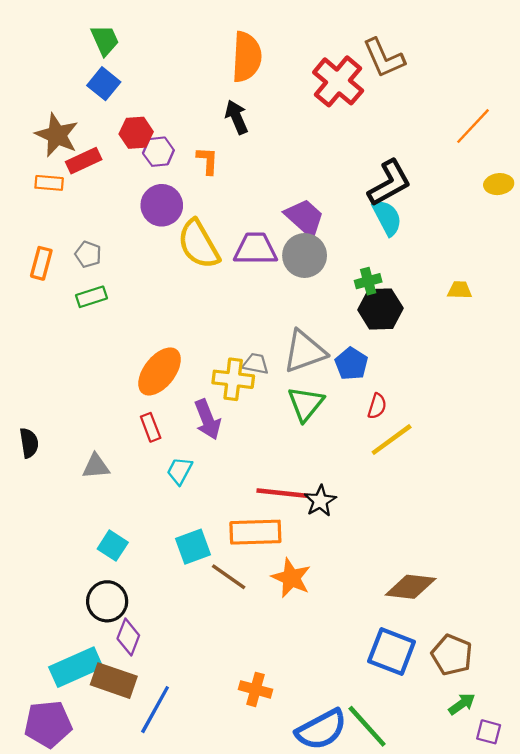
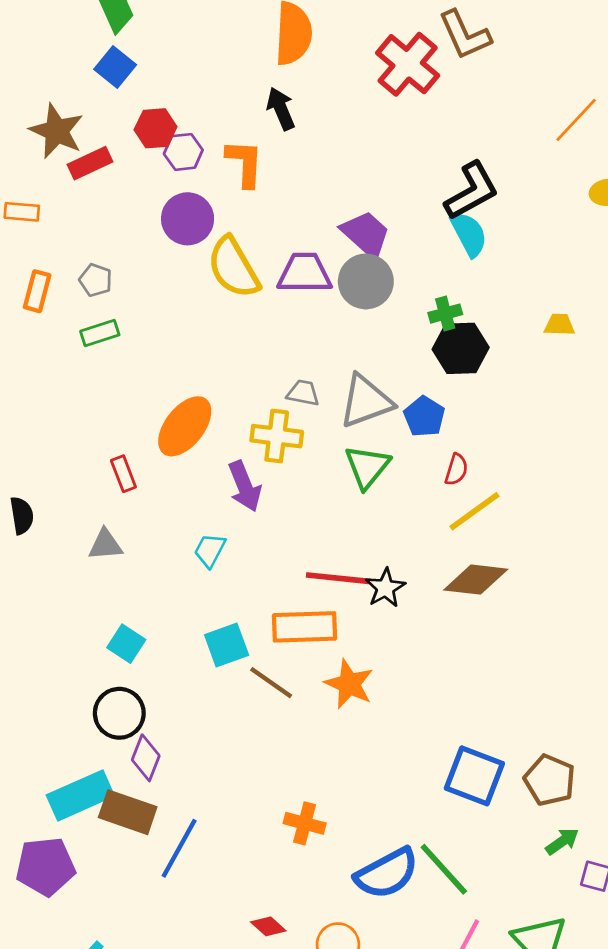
orange L-shape: (207, 161) -> (245, 163), size x1.4
orange rectangle: (49, 183) -> (22, 212), moved
gray trapezoid: (255, 364) -> (303, 393), moved
red rectangle: (151, 427) -> (123, 474), moved
brown diamond: (411, 587) -> (476, 580), moved

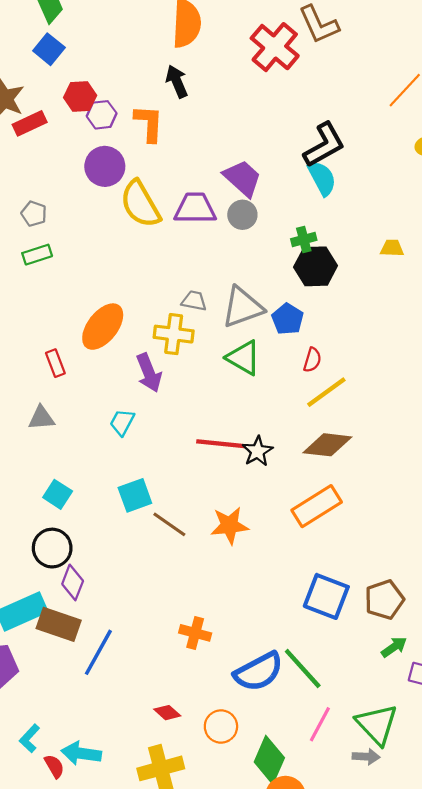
gray circle: (366, 281) -> (242, 215), size x0.7
green triangle: (367, 467) -> (244, 358), turned -39
orange rectangle: (305, 627) -> (317, 506), moved, turned -30
orange star: (349, 684) -> (230, 525), turned -30
brown pentagon: (550, 780) -> (384, 600), turned 30

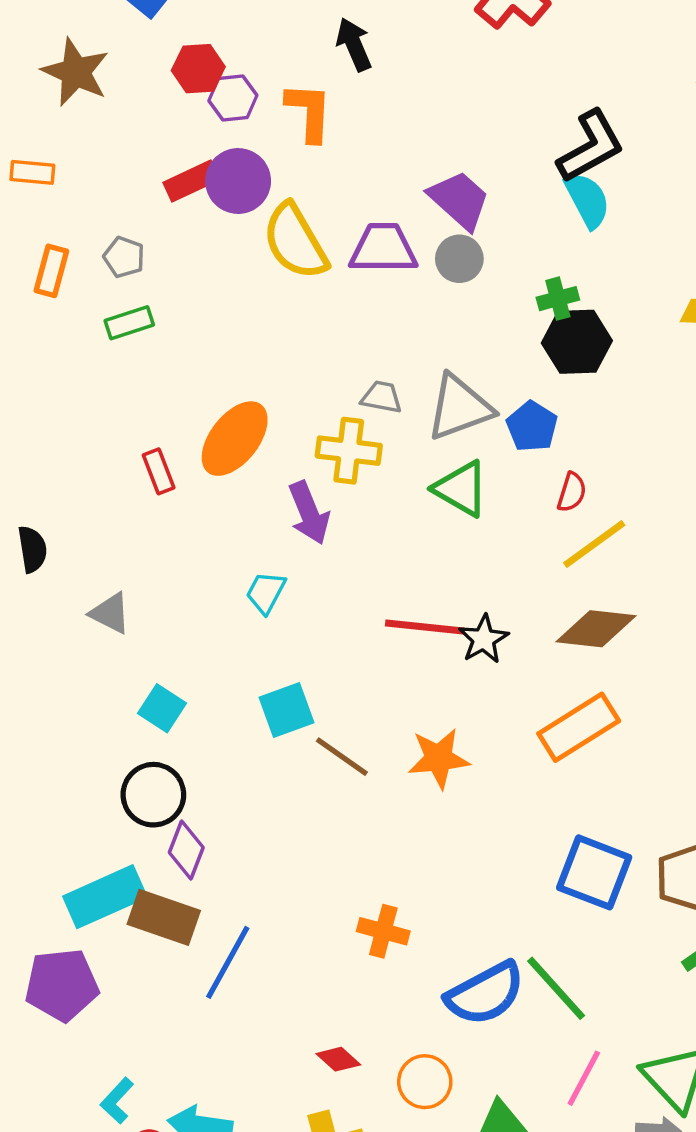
red rectangle: (30, 123) -> (191, 181), moved
red rectangle: (55, 363) -> (159, 471), moved
gray triangle: (41, 418) -> (110, 613), moved, turned 32

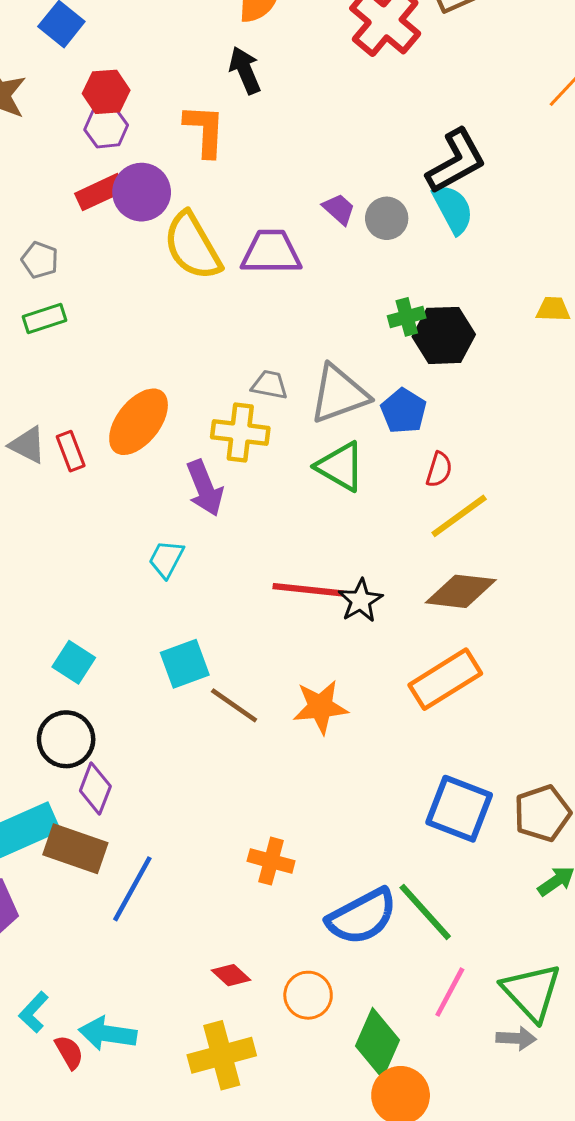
purple hexagon: (233, 98) -> (106, 127), moved
purple trapezoid: (459, 200) -> (339, 209), size x0.6
gray circle: (459, 259) -> (387, 218), moved
green cross: (558, 299) -> (407, 317), moved
gray triangle: (110, 613) -> (28, 445), moved

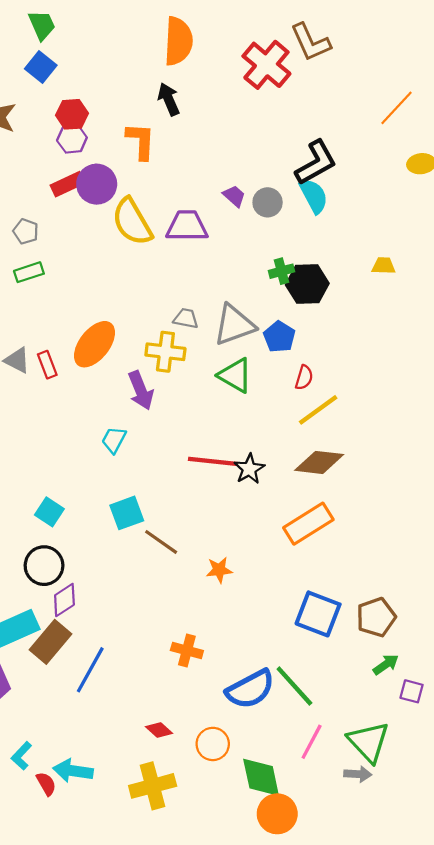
orange star: (320, 707) -> (219, 570), moved, size x0.7
purple diamond: (95, 789) -> (64, 600), turned 36
brown rectangle: (75, 849) -> (50, 642), turned -69
green diamond: (377, 1043) -> (261, 777), turned -36

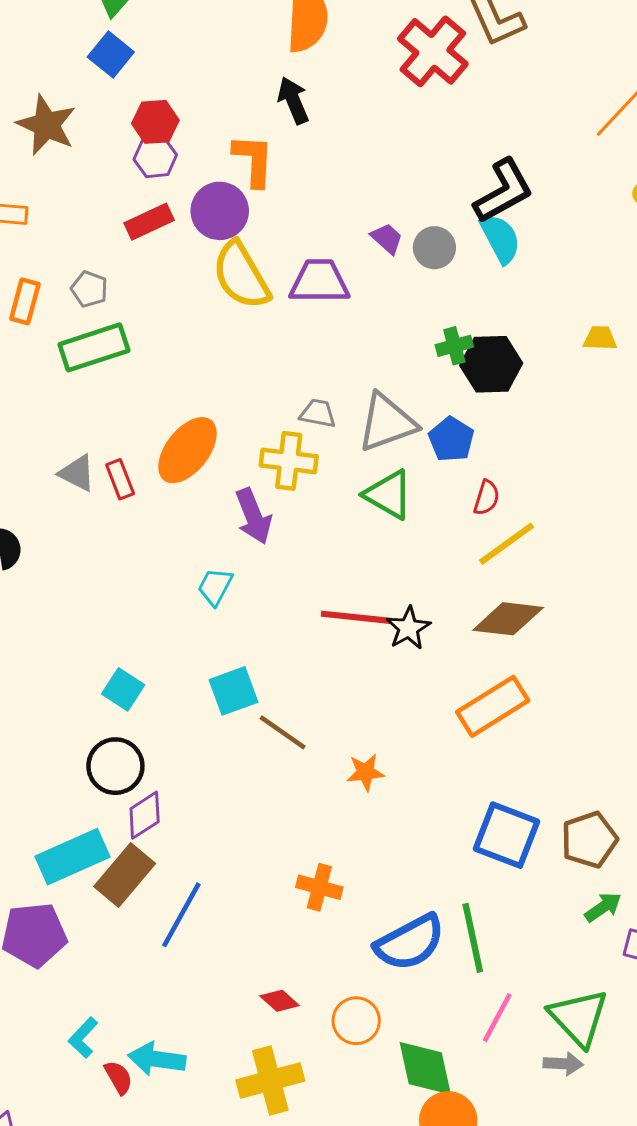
purple circle: (97, 184) -> (220, 211), moved
green rectangle: (29, 272) -> (94, 347), size x1.6
green line: (294, 686) -> (473, 938), turned 30

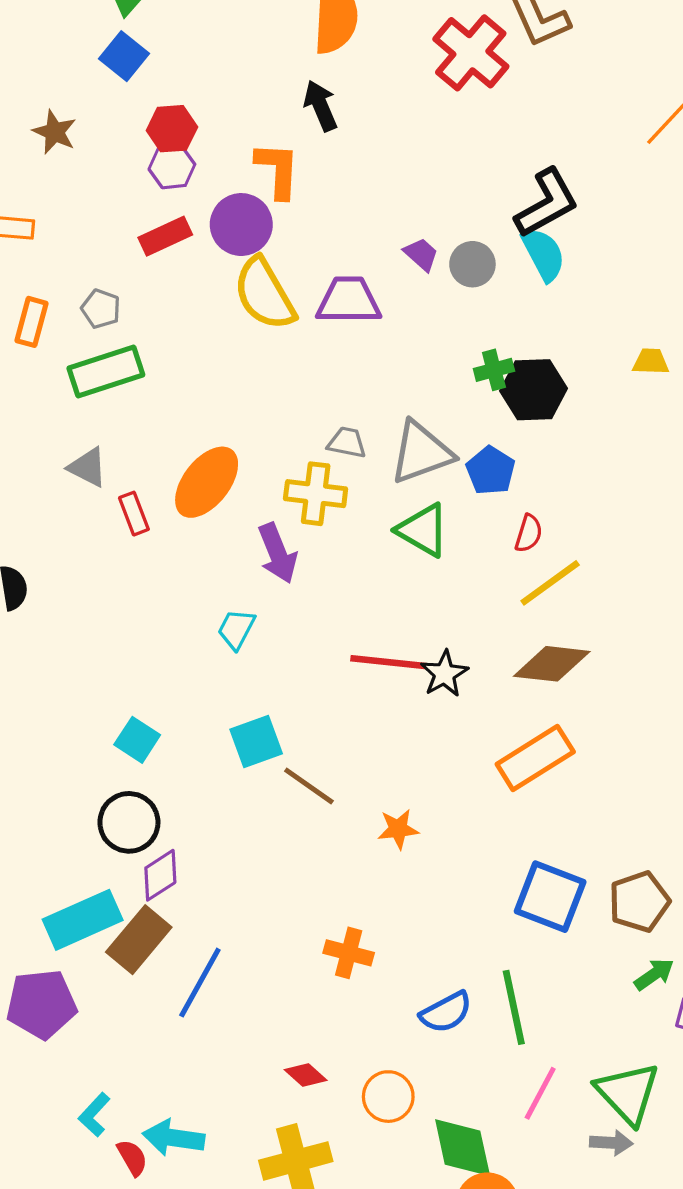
brown star: (46, 125) -> (55, 132), size x0.7
gray triangle: (77, 473) -> (88, 467), moved
blue semicircle: (410, 942) -> (446, 1012), size x0.7

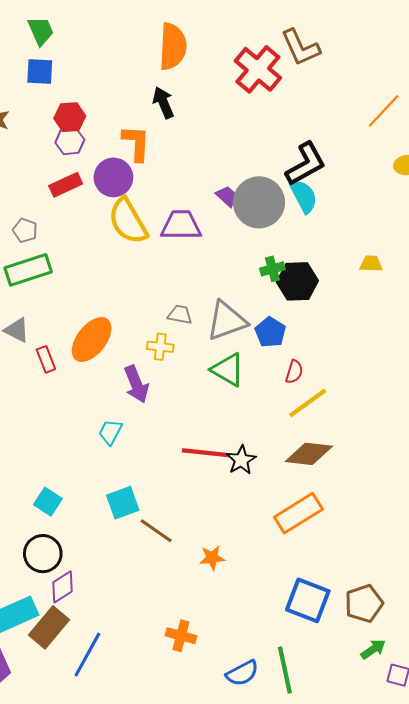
blue square: (124, 56) -> (40, 71), turned -36
gray circle: (472, 264) -> (259, 202), size x1.8
yellow cross: (316, 494) -> (160, 347), size x0.7

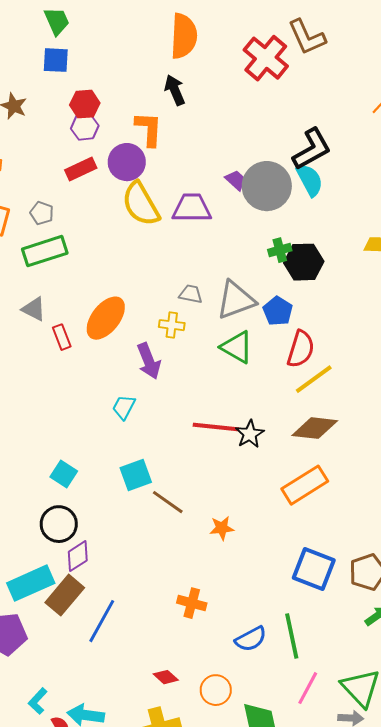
red semicircle: (294, 372) -> (301, 349), size x1.6

